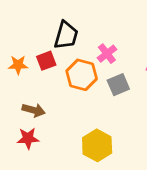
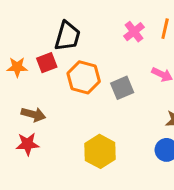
pink cross: (107, 54) -> (134, 32), moved

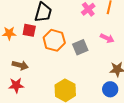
red square: (47, 63) -> (29, 30), turned 32

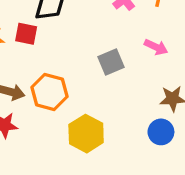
orange hexagon: (54, 40) -> (49, 92), moved

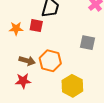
gray square: (111, 62) -> (87, 43), turned 35

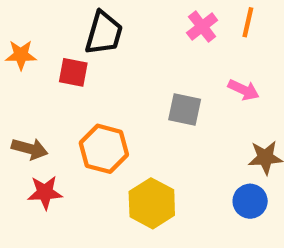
orange star: (16, 29) -> (21, 55), moved
brown arrow: (27, 61) -> (30, 149), moved

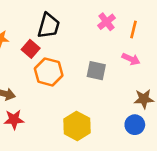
orange line: (248, 22) -> (134, 29), moved
red square: (73, 72) -> (31, 49), turned 30
orange hexagon: (104, 149) -> (49, 72), moved

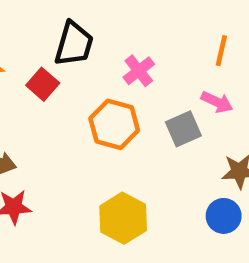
pink cross: (107, 22) -> (139, 71), moved
gray square: (96, 71) -> (183, 129), moved, turned -36
orange hexagon: (49, 72) -> (114, 124), moved

